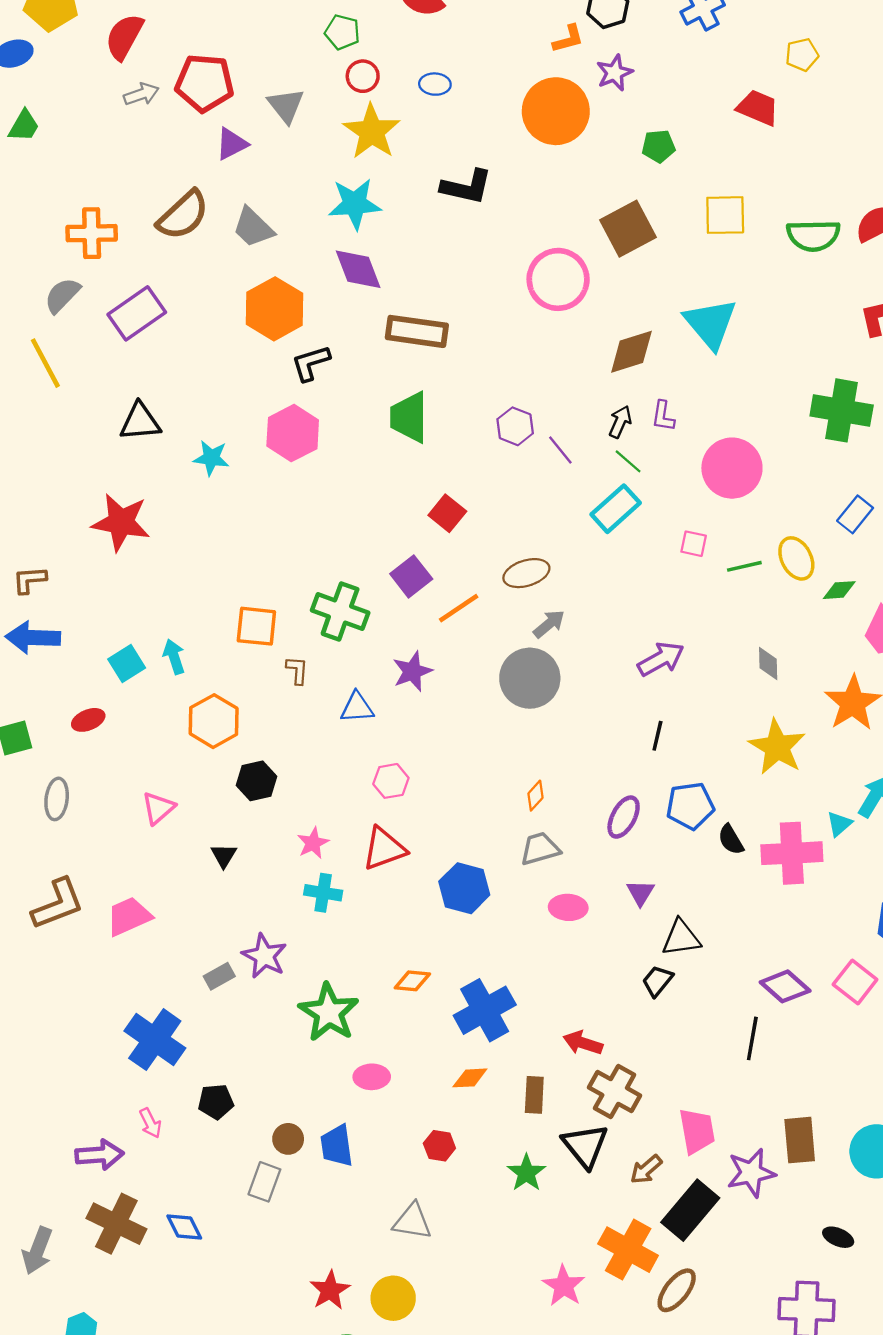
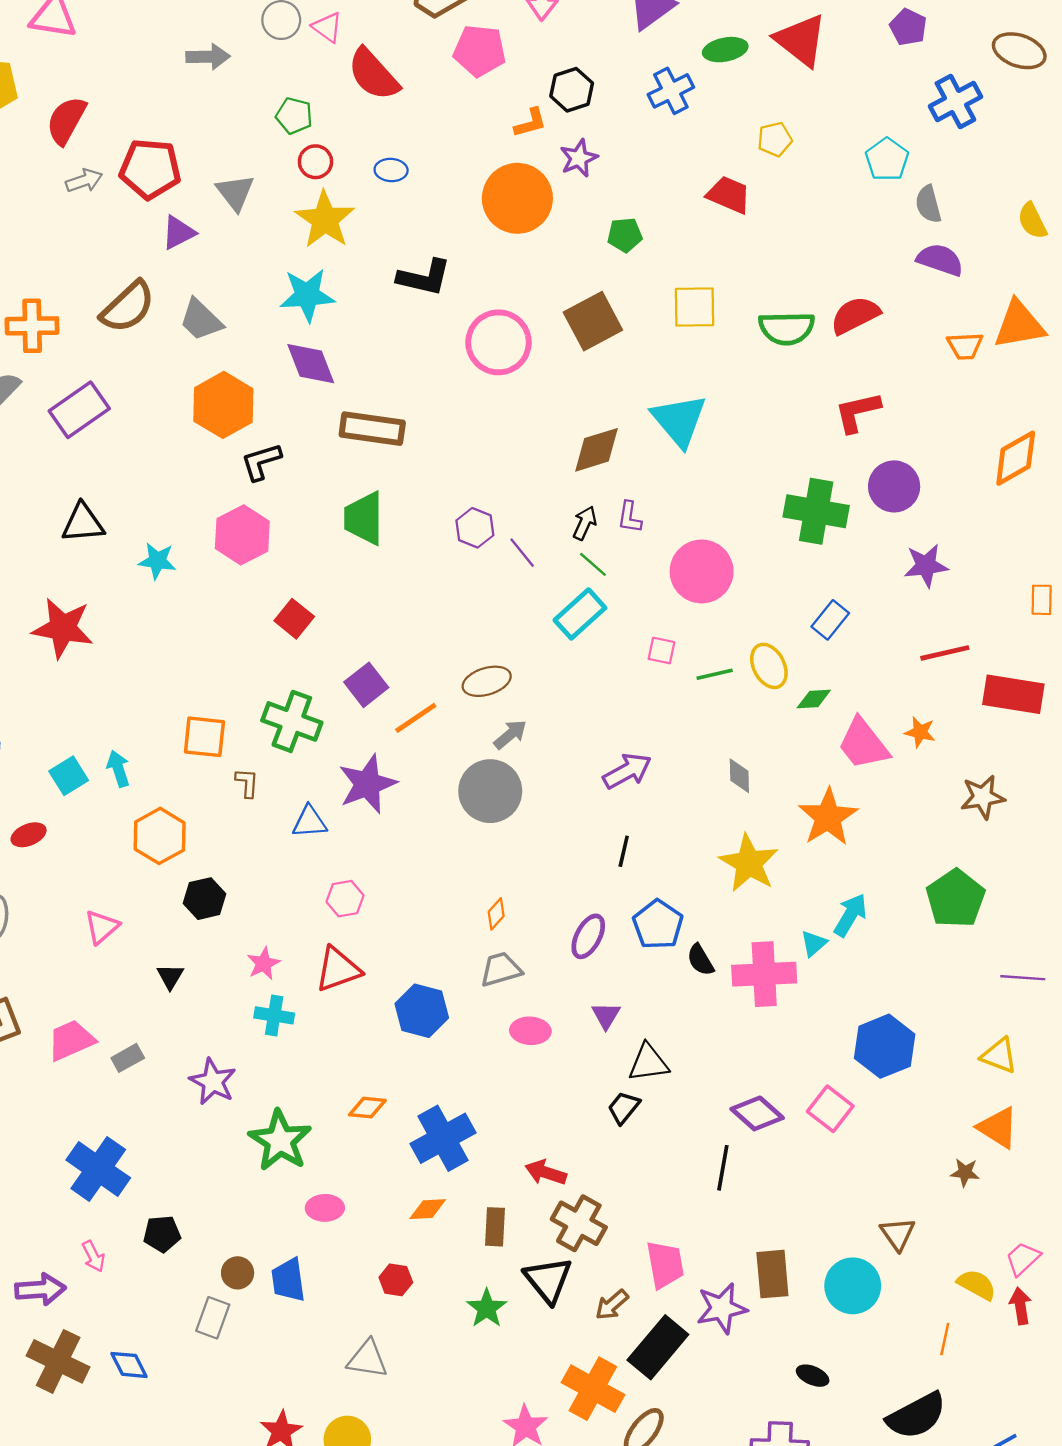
pink circle: (558, 279) -> (498, 342), moved
red square: (447, 513) -> (294, 619), moved
purple star: (412, 671) -> (367, 784), size x1.4
blue pentagon: (690, 806) -> (658, 925), turned -30
gray rectangle: (219, 976) -> (128, 1058), moved

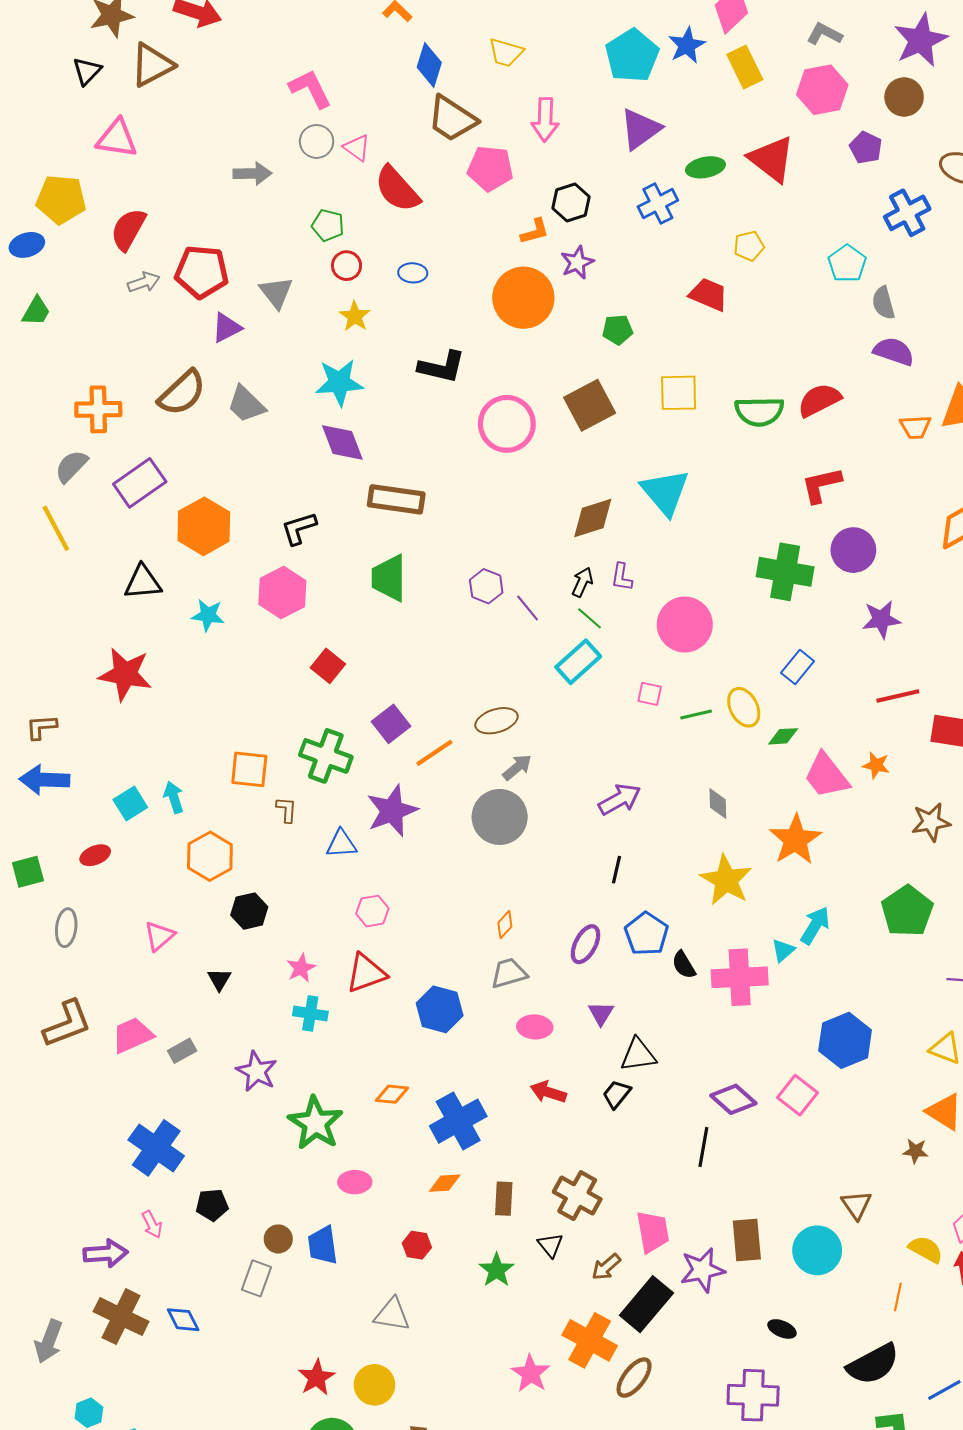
yellow star: (325, 220) -> (355, 316), size x0.6
orange hexagon: (223, 405) -> (204, 526), moved
red arrow: (546, 1172) -> (548, 1092), moved
black triangle: (548, 1280) -> (550, 1245), size x0.6

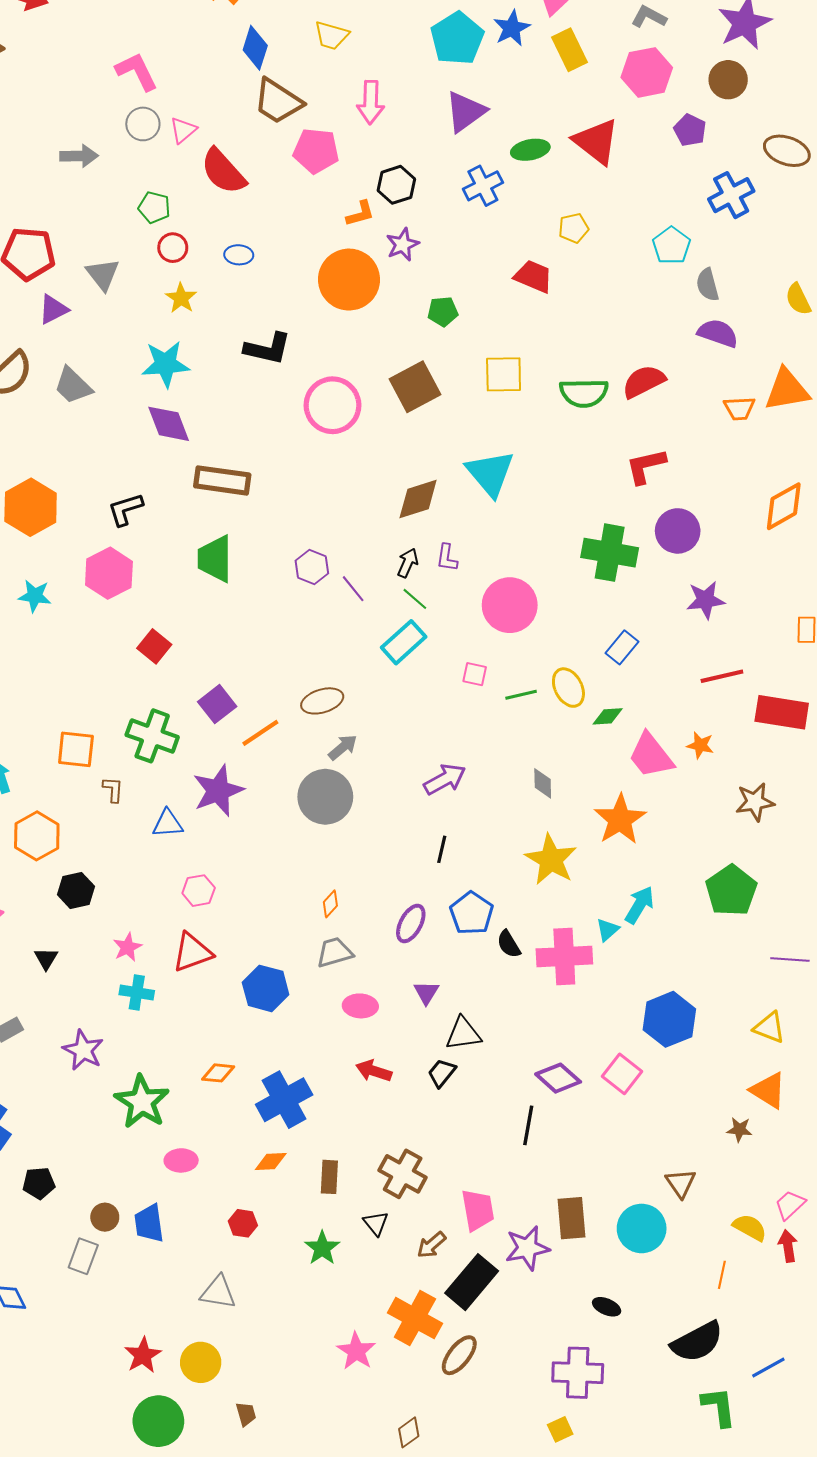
pink triangle: (357, 148) -> (183, 130), turned 44

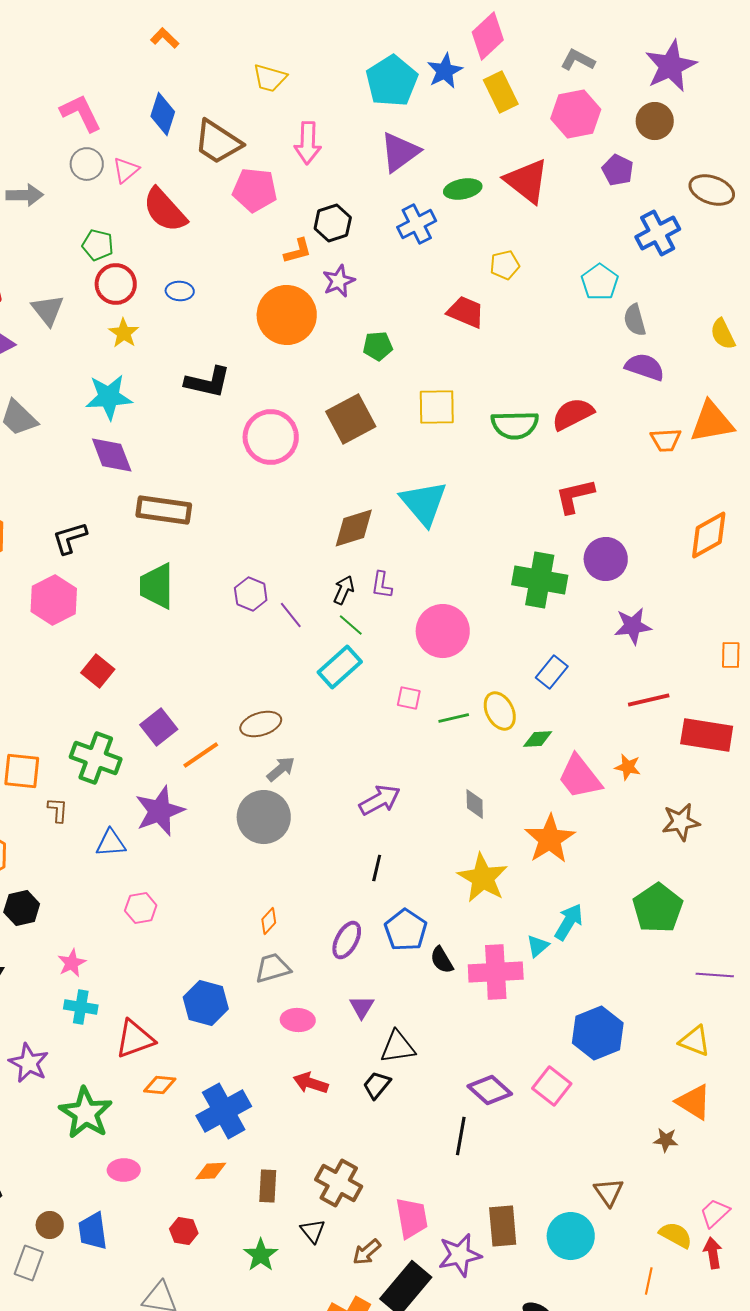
blue diamond: (255, 48) -> (163, 114), moved
red circle: (173, 248) -> (116, 284), size x1.4
red triangle: (192, 952) -> (135, 1039), moved

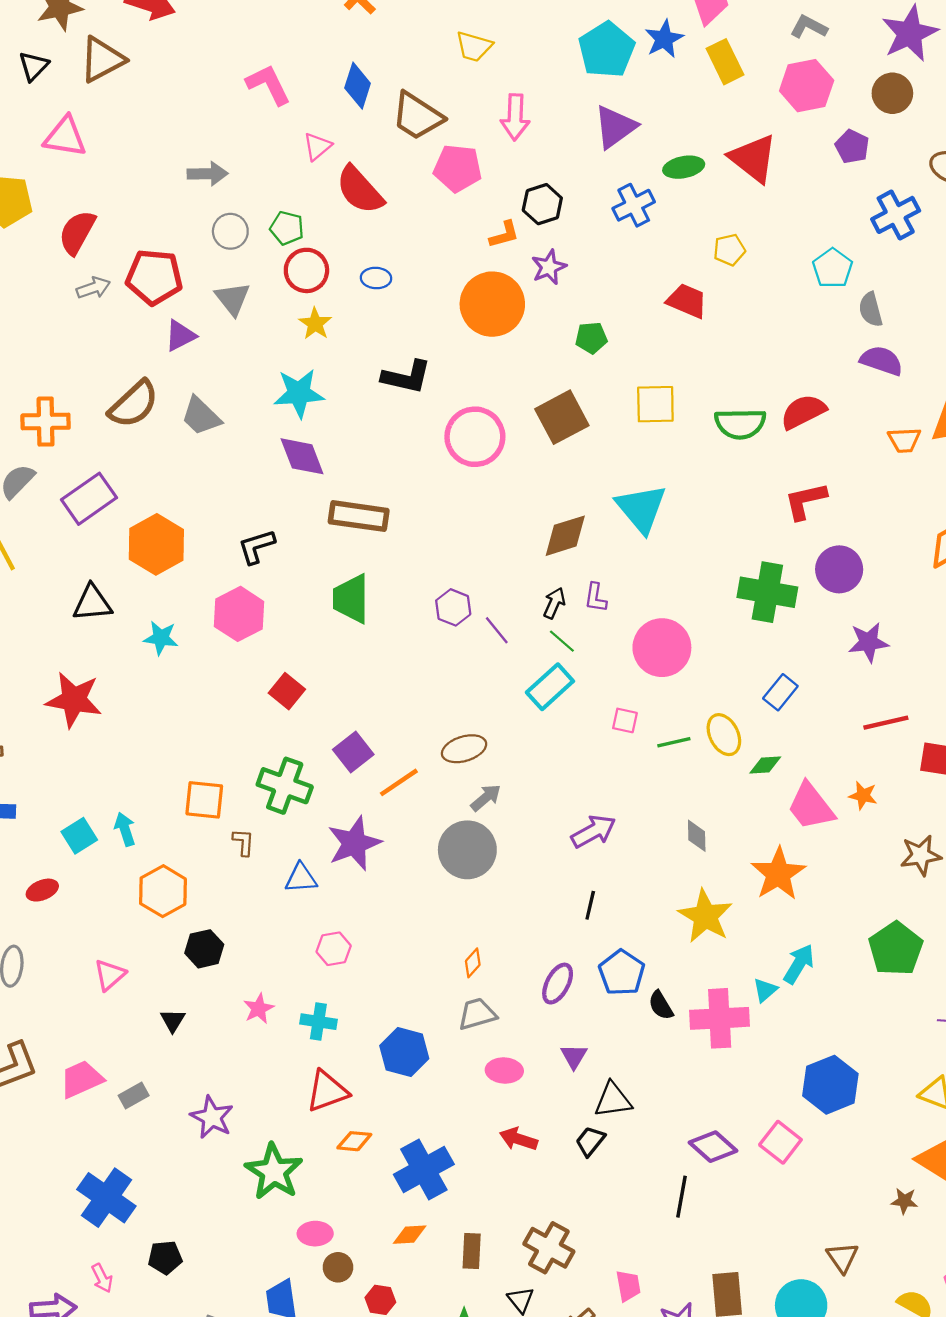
gray circle: (87, 164) -> (230, 231), moved
cyan cross: (81, 1007) -> (318, 1022), moved
pink trapezoid: (412, 1218) -> (628, 1286), size x0.7
brown circle: (50, 1225) -> (338, 1267), moved

